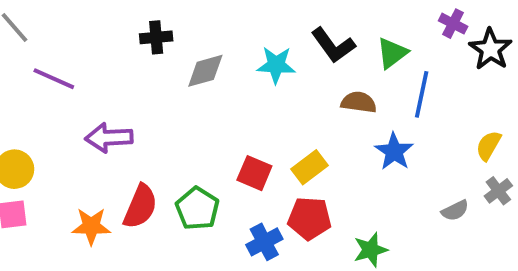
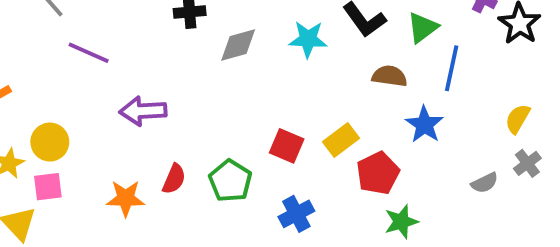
red semicircle: (140, 207) -> (174, 179), size x0.7
red pentagon: (310, 218) -> (378, 173), moved, turned -30

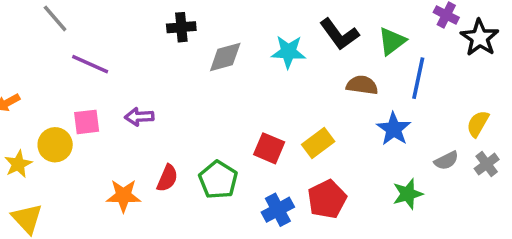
purple arrow: (143, 111) -> (139, 117), size x0.7
red pentagon: (378, 173) -> (327, 199), moved
gray semicircle: (485, 183) -> (446, 161), moved
pink square: (48, 187) -> (87, 122), moved
green star: (401, 222) -> (408, 194), moved

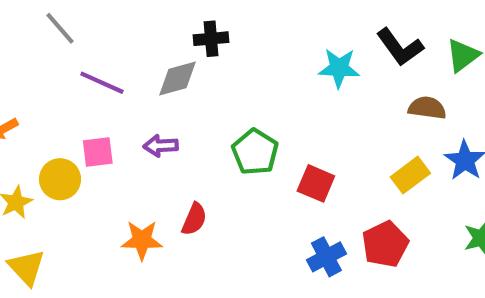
gray diamond: (225, 57) -> (177, 79), moved
yellow rectangle: (318, 143) -> (410, 175), moved
green pentagon: (218, 180) -> (255, 152), moved

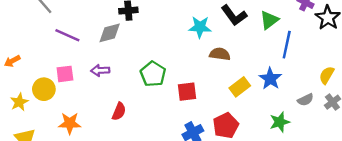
brown semicircle: (427, 108) -> (220, 54), moved
red square: (316, 183) -> (187, 92), turned -30
orange star: (142, 240) -> (70, 123), moved

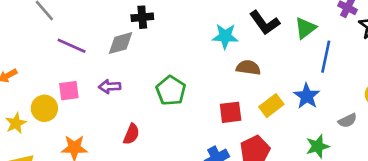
red square: (187, 92) -> (231, 112), moved

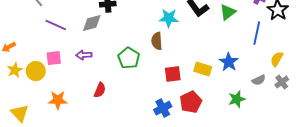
blue line: (326, 57) -> (257, 33), moved
brown semicircle: (248, 68) -> (157, 41), moved, turned -102
yellow rectangle: (271, 106) -> (203, 69), turned 54
yellow star: (16, 123) -> (15, 70), moved

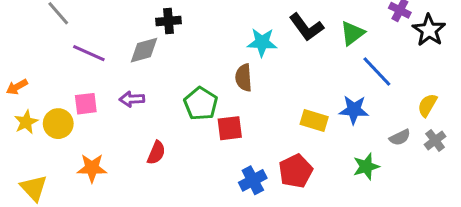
blue line: (257, 33) -> (377, 71), moved, turned -55
blue star: (229, 62) -> (354, 110), turned -30
red square: (173, 74) -> (230, 128), moved

